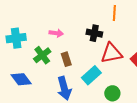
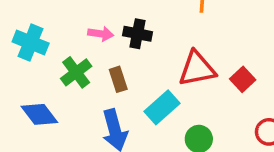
black cross: (94, 33) -> (137, 34), moved
cyan cross: (16, 38) -> (31, 43), turned 30

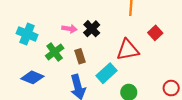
black cross: (137, 34) -> (92, 29), turned 35
red square: (243, 79) -> (155, 33), moved
blue diamond: (39, 114) -> (32, 77), turned -30

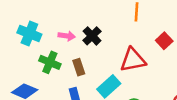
cyan cross: (27, 34) -> (29, 33), moved
green cross: (55, 52) -> (50, 62), turned -30

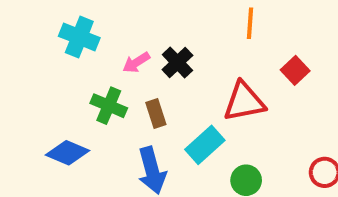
cyan cross: (29, 33) -> (79, 37), moved
pink arrow: (67, 36) -> (136, 62), turned 140

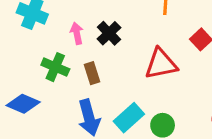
pink arrow: (136, 62) -> (77, 33), turned 110
cyan rectangle: (205, 145) -> (129, 118), moved

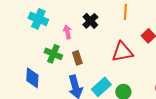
black cross: (109, 33) -> (90, 21), moved
blue diamond: (23, 104) -> (32, 78), turned 70

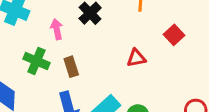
red triangle: (122, 52) -> (136, 58), size x0.6

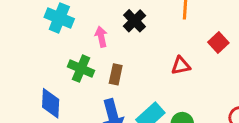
brown rectangle: (71, 67) -> (116, 74), turned 30

